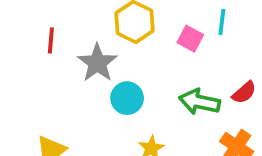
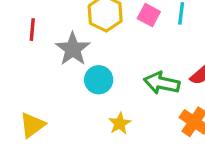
pink square: (190, 39) -> (149, 15), moved

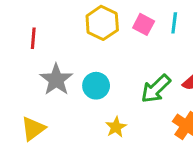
gray star: (73, 49) -> (56, 80), moved
green arrow: (162, 83) -> (156, 89), turned -56

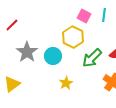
yellow hexagon: (102, 23) -> (73, 37), moved
red line: (33, 38) -> (12, 25), turned 40

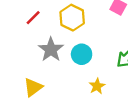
yellow hexagon: (73, 37) -> (72, 18), moved

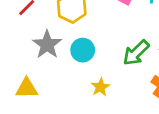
yellow triangle: (33, 87) -> (27, 88), turned 36

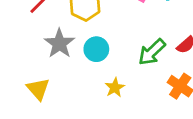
yellow triangle: (27, 88) -> (38, 89), turned 50

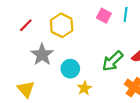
cyan circle: (96, 49) -> (70, 69), moved

